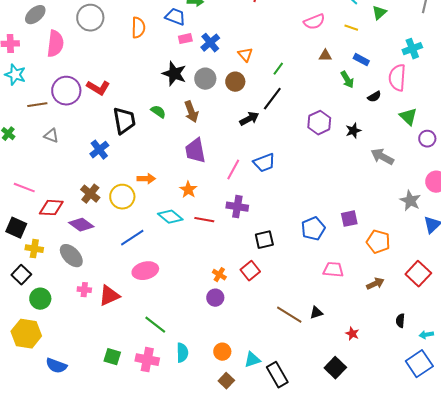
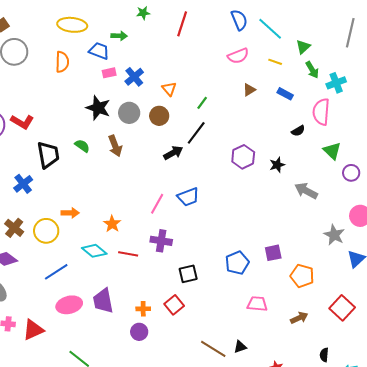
brown triangle: (325, 56) -> (249, 90), turned -32
green arrow: (347, 80) -> (312, 70), moved
purple trapezoid: (195, 151) -> (103, 301), moved
orange cross: (219, 275) -> (143, 309), turned -32

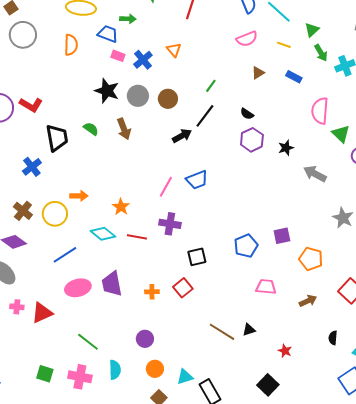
pink rectangle: (109, 73) -> (118, 56), turned 32
orange triangle: (169, 89) -> (174, 50), moved
pink semicircle: (321, 112) -> (320, 111), moved
black semicircle: (298, 131) -> (247, 114), moved, turned 64
purple circle: (139, 332) -> (145, 339), moved

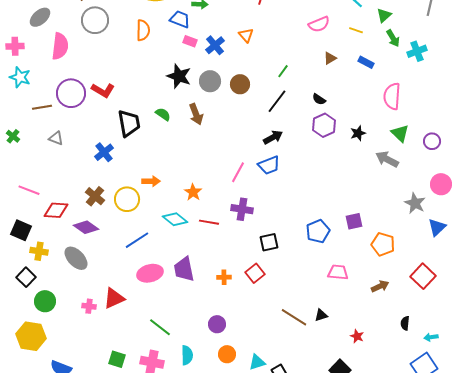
green triangle: (341, 134) -> (400, 133), moved
black arrow: (182, 136) -> (273, 137), moved
pink cross: (17, 307) -> (89, 306), moved

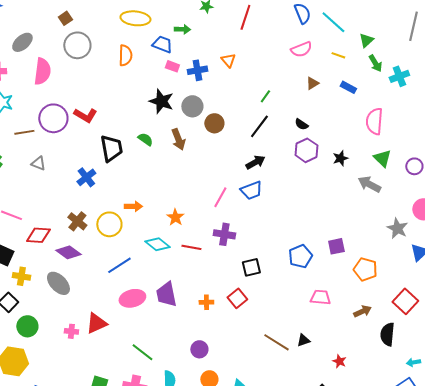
blue cross: (215, 45) -> (197, 70), turned 30
brown circle: (240, 84) -> (214, 123), moved
black semicircle: (405, 323) -> (387, 334), moved, size x1.6

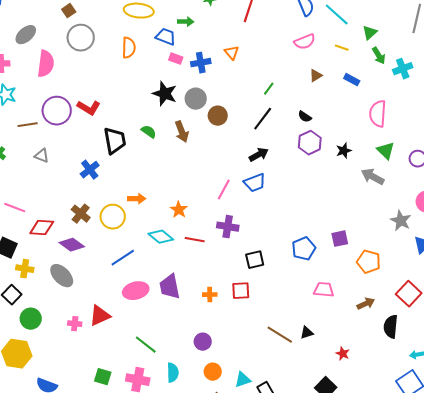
red square: (237, 298) -> (241, 291), turned 36

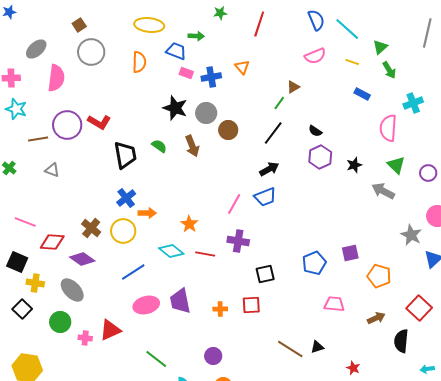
cyan cross: (403, 69) -> (413, 103), moved
brown triangle: (316, 76) -> (293, 87), moved
blue cross: (90, 170) -> (126, 198), moved
green circle: (31, 319) -> (60, 322), moved

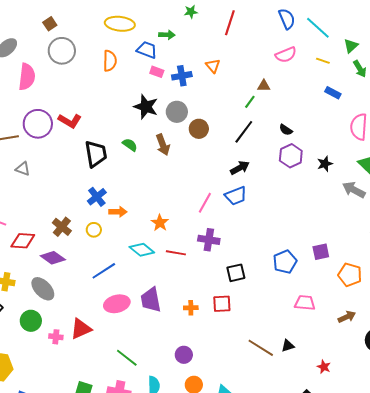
brown triangle: (293, 87) -> (264, 86), turned 32
yellow circle: (123, 231) -> (94, 230), size x0.6

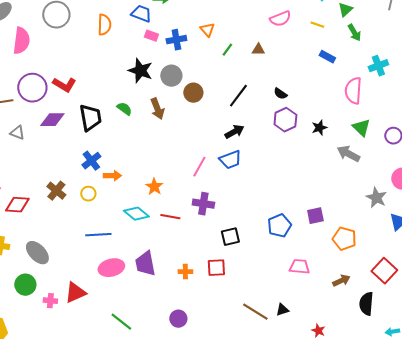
green line: (250, 102) -> (227, 50), moved
purple diamond: (53, 258) -> (52, 120), moved, turned -35
blue line: (104, 271) -> (98, 235), turned 30

